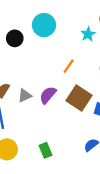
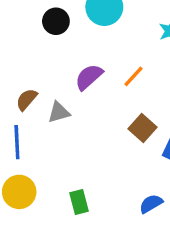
purple semicircle: (48, 95) -> (89, 77), moved
brown square: (79, 98) -> (143, 128), size x0.7

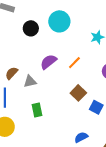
green rectangle: (79, 202) -> (37, 110), moved

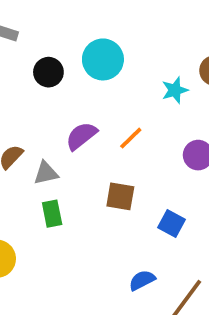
brown square: (78, 93) -> (120, 196), moved, turned -35
green rectangle: (37, 110) -> (52, 214), moved

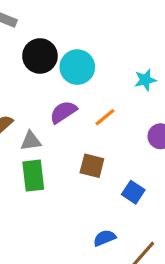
cyan circle: (103, 59) -> (77, 67), moved
black circle: (48, 72) -> (40, 56), size x1.4
green rectangle: (52, 214) -> (33, 176), size x1.4

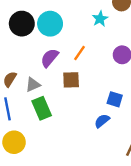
brown square: (92, 166) -> (71, 80), moved
blue semicircle: (104, 238) -> (102, 121), moved

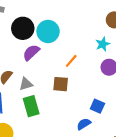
cyan star: (100, 19) -> (103, 44), moved
purple semicircle: (50, 58) -> (31, 52), moved

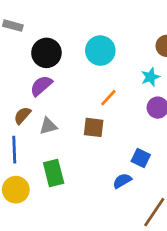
cyan circle: (48, 31) -> (100, 51), moved
purple semicircle: (31, 52) -> (41, 86), moved
green rectangle: (31, 106) -> (54, 173), moved

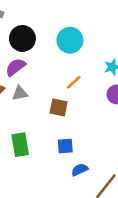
gray triangle: (48, 126) -> (20, 93), moved
blue square: (141, 158) -> (65, 146), moved, turned -35
blue semicircle: (122, 181) -> (80, 170), moved

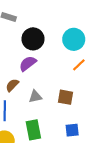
orange line: (74, 82) -> (79, 65), moved
gray triangle: (20, 93) -> (35, 97), moved

